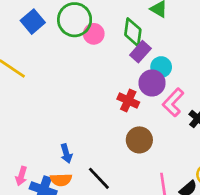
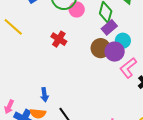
red cross: (128, 101) -> (59, 39), moved
brown circle: (139, 140) -> (101, 48), moved

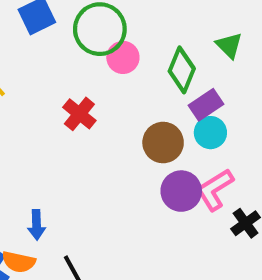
purple rectangle: (109, 27) -> (206, 105), moved
purple circle: (115, 52) -> (181, 191), moved

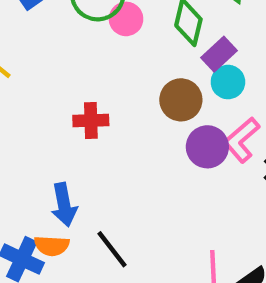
red cross: (79, 114) -> (91, 120), moved, turned -32
blue arrow: (36, 225) -> (64, 205), size x1.4

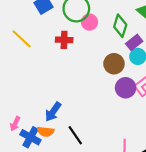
red cross: (91, 120) -> (64, 40), moved
blue arrow: (64, 205) -> (53, 112), turned 42

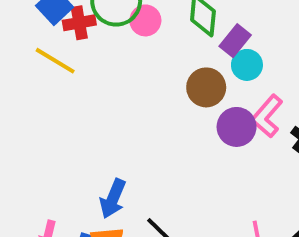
yellow line: (22, 39) -> (55, 61), moved
red cross: (64, 40) -> (79, 23), moved

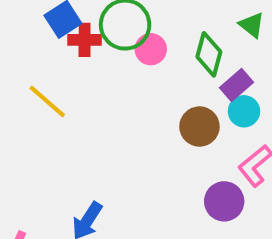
yellow line: (55, 61) -> (47, 101), moved
purple circle: (237, 127) -> (224, 201), moved

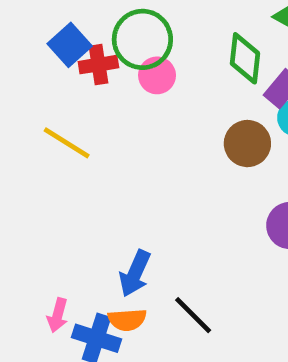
pink circle: (151, 49) -> (157, 75), moved

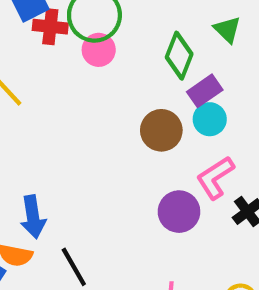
blue arrow: (135, 273) -> (33, 217), turned -48

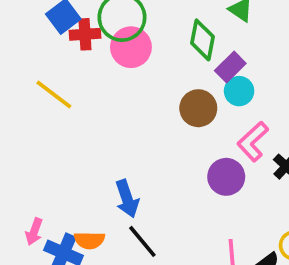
pink circle: (99, 50) -> (131, 47), size x1.4
blue arrow: (33, 217) -> (127, 199), moved

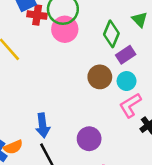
cyan circle: (239, 91) -> (127, 81), moved
purple circle: (226, 177) -> (89, 139), moved
orange semicircle: (89, 240) -> (13, 147), turned -36

